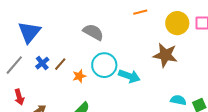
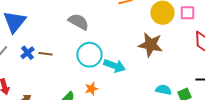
brown line: (60, 64) -> (45, 54), turned 56
orange star: (79, 76) -> (91, 89), moved

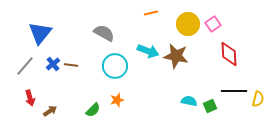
pink square: (187, 13) -> (213, 24), turned -35
cyan arrow: (114, 66) -> (148, 51), moved

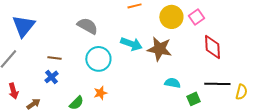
blue cross: (53, 64) -> (51, 77), moved
cyan semicircle: (189, 101) -> (172, 83), moved

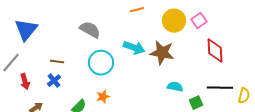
red arrow: (13, 91) -> (25, 82), moved

